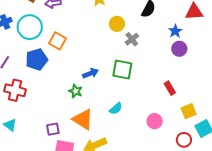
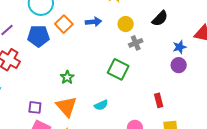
blue arrow: (91, 73) -> (94, 22), moved

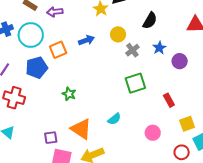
orange square: (64, 24) -> (58, 50), turned 36
blue star: (180, 47) -> (159, 48), moved
green square: (118, 69) -> (135, 83), moved, turned -30
green star: (67, 77) -> (69, 94), moved

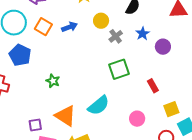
orange square: (58, 50) -> (43, 27), moved, turned -36
blue pentagon: (37, 68) -> (20, 55), turned -30
cyan semicircle: (114, 119) -> (99, 105), size x1.6

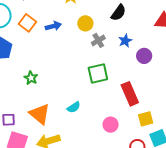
red rectangle: (153, 86) -> (130, 94), size x1.6
cyan semicircle: (99, 105) -> (74, 107), size x0.6

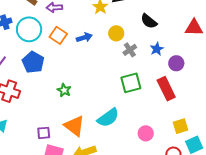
black semicircle: (118, 13) -> (149, 21), turned 96
red rectangle: (130, 94) -> (166, 89), moved
cyan semicircle: (74, 107) -> (108, 118), size x1.6

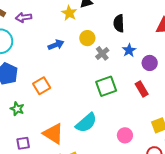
black semicircle: (149, 21) -> (119, 23), turned 54
orange square: (58, 35) -> (42, 86), moved, turned 30
red rectangle: (166, 89) -> (142, 89), size x0.7
green star: (64, 90) -> (17, 109), moved

